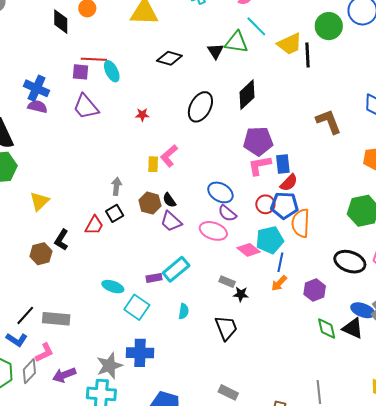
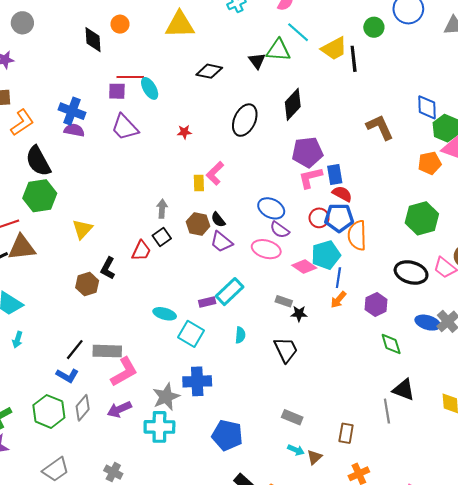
green circle: (329, 26) -> (374, 27), size x0.7
red semicircle: (289, 183) -> (342, 194), turned -102
black triangle: (353, 328) -> (404, 390), moved
pink L-shape: (44, 353) -> (124, 372), moved, size x1.4

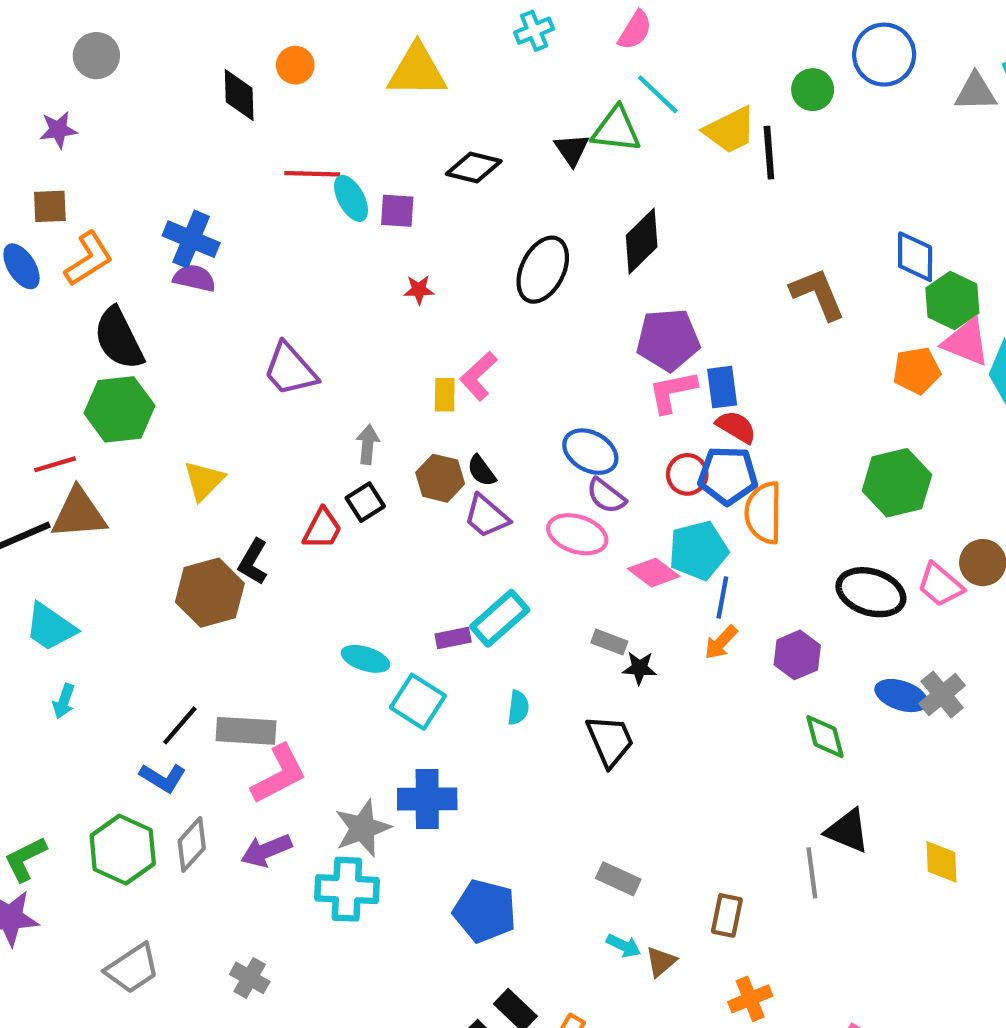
purple square: (117, 91) -> (397, 211), moved
purple trapezoid: (125, 127) -> (290, 369), moved
brown hexagon: (87, 284) -> (210, 593), size x1.4

